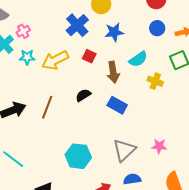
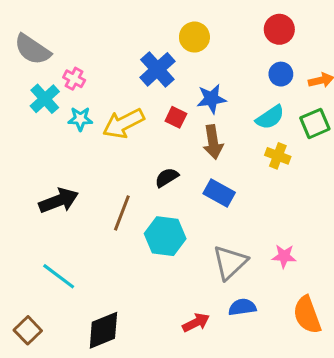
pink cross: (23, 31) -> (74, 79), turned -32
blue star: (114, 32) -> (211, 99), moved
cyan semicircle: (138, 59) -> (270, 117), moved
brown line: (47, 107) -> (122, 213), moved
cyan hexagon: (78, 156) -> (165, 236), moved

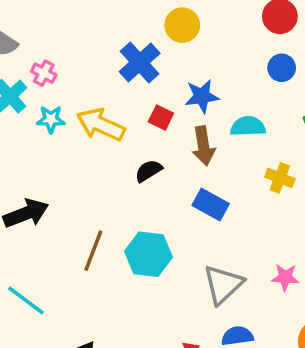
cyan semicircle: (270, 117) -> (248, 126), moved, turned -148
yellow arrow: (123, 123) -> (101, 125), turned 51
yellow cross: (278, 156) -> (280, 178), moved
black semicircle: (167, 177) -> (148, 171), moved
brown line: (122, 213) -> (93, 251), moved

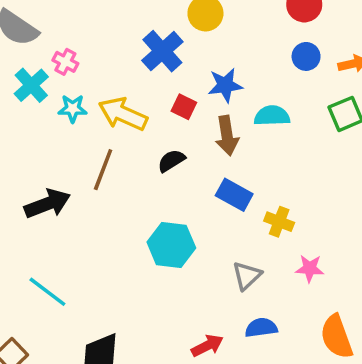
yellow cross: (280, 178) -> (279, 222), moved
brown line: (93, 251) -> (103, 170), moved
gray triangle: (223, 284) -> (247, 276), size x0.7

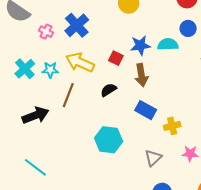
blue cross: (162, 51) -> (77, 25), moved
cyan cross: (31, 85) -> (25, 69), moved
cyan star: (73, 109) -> (50, 70), moved
cyan semicircle: (272, 116) -> (168, 44), moved
yellow cross: (279, 222) -> (172, 126), turned -35

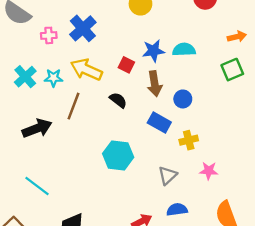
blue circle: (188, 28) -> (183, 99), moved
pink cross: (46, 32) -> (49, 35), turned -32
black semicircle: (109, 90) -> (118, 100), turned 70

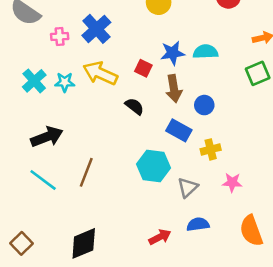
brown line: (73, 106) -> (86, 172), moved
cyan hexagon: (118, 155) -> (154, 166), moved
cyan line: (37, 186) -> (43, 180), moved

